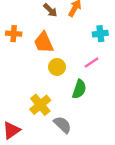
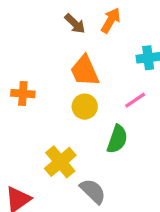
orange cross: (14, 34) -> (23, 94), moved
orange trapezoid: (44, 42) -> (85, 71), moved

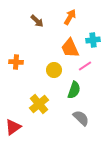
brown arrow: (75, 24) -> (37, 21), moved
orange trapezoid: (85, 71) -> (70, 48), moved
gray semicircle: (93, 191) -> (81, 118), moved

